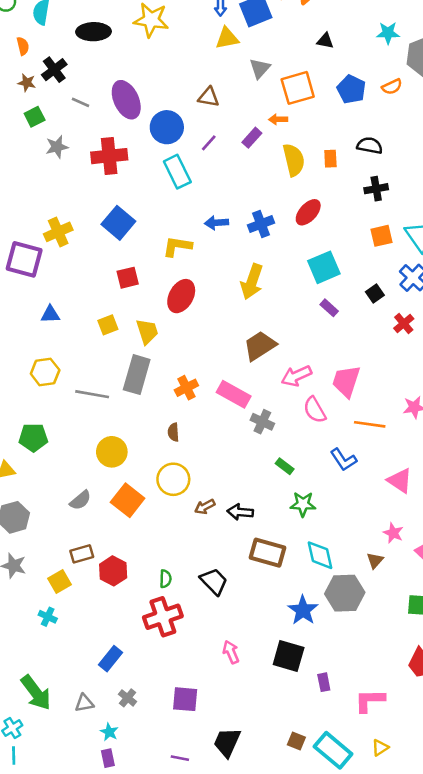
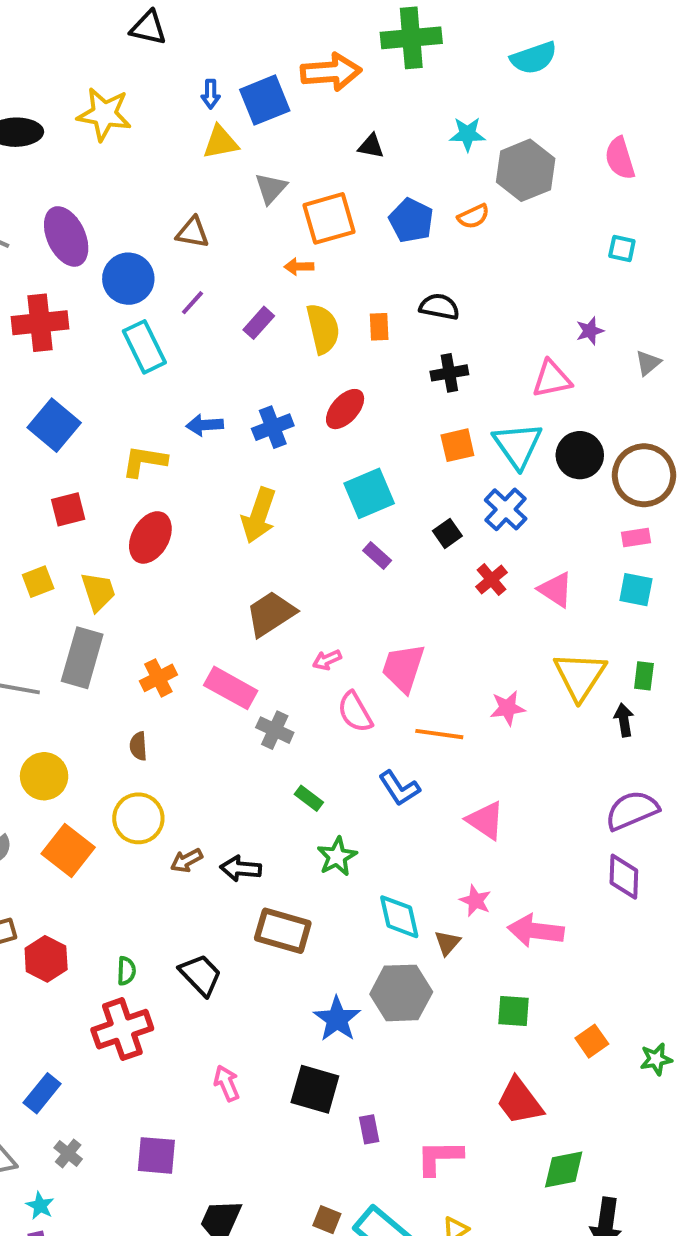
purple rectangle: (252, 138) -> (259, 323), moved
pink arrow: (296, 376) -> (327, 660), size x0.6
green star: (303, 504) -> (337, 856), turned -30
cyan diamond: (320, 555) -> (399, 917), moved

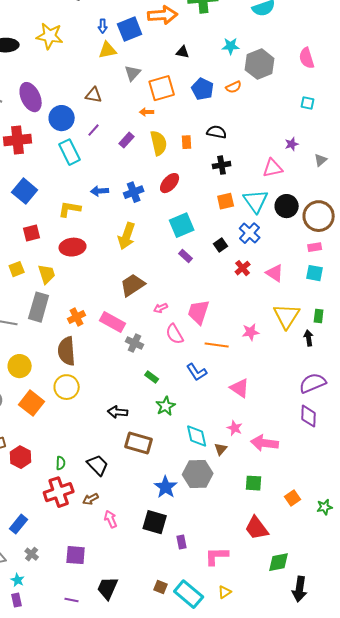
red ellipse: (150, 537) -> (73, 247), turned 55
brown semicircle: (138, 746) -> (67, 351), size x2.0
brown arrow: (187, 861) -> (91, 499), moved

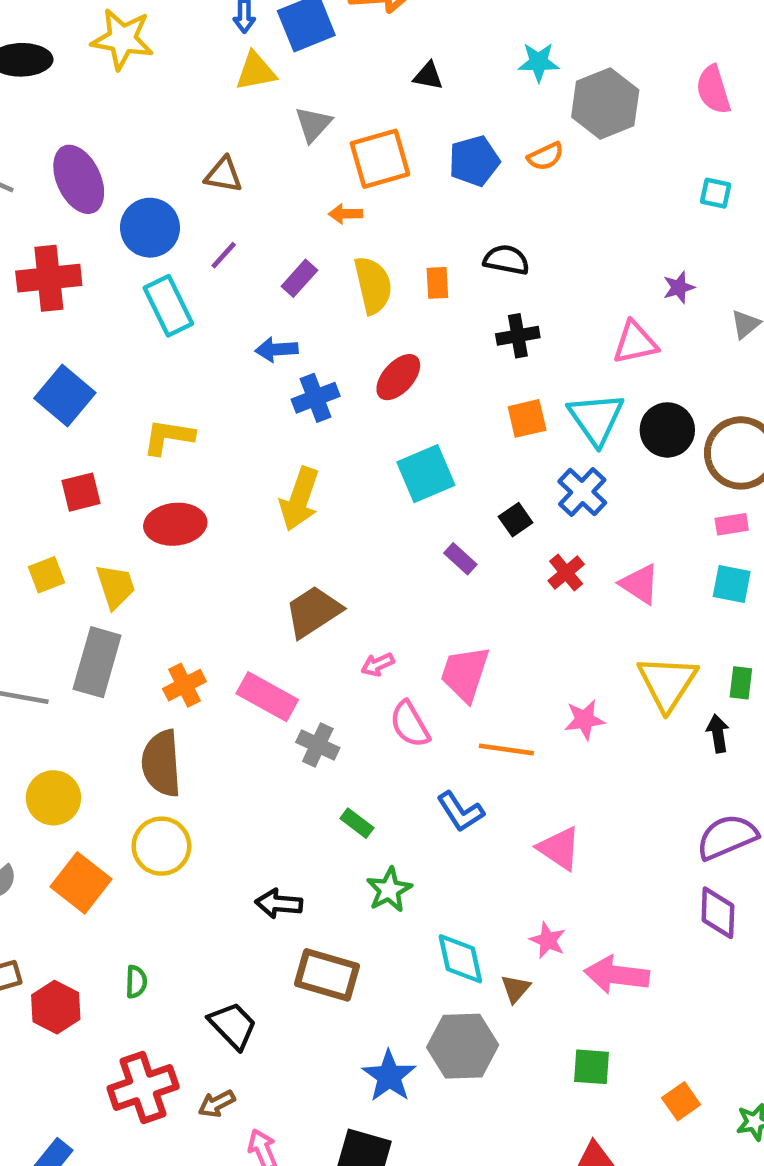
blue pentagon: (203, 89) -> (474, 161), turned 30
blue arrow: (100, 191) -> (276, 349), moved
purple rectangle: (186, 256) -> (460, 559), moved
green semicircle: (61, 463) -> (136, 982), moved

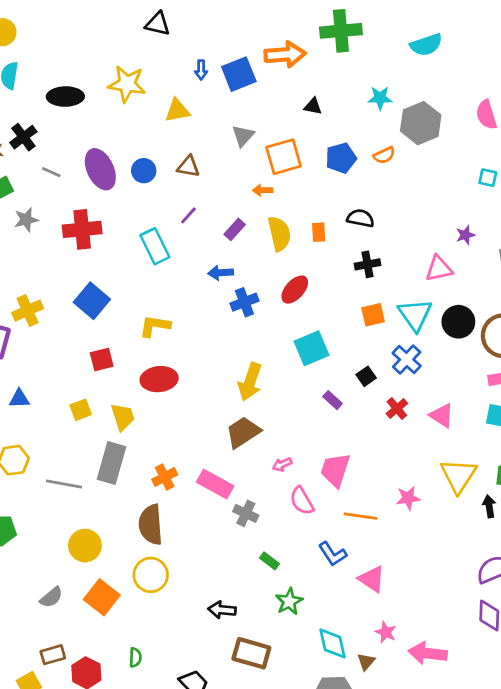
yellow triangle: (256, 71) -> (177, 111), moved
blue circle: (150, 228) -> (144, 171), moved, size x0.7
yellow arrow: (299, 499) -> (250, 382), moved
pink triangle: (559, 848) -> (372, 579), moved

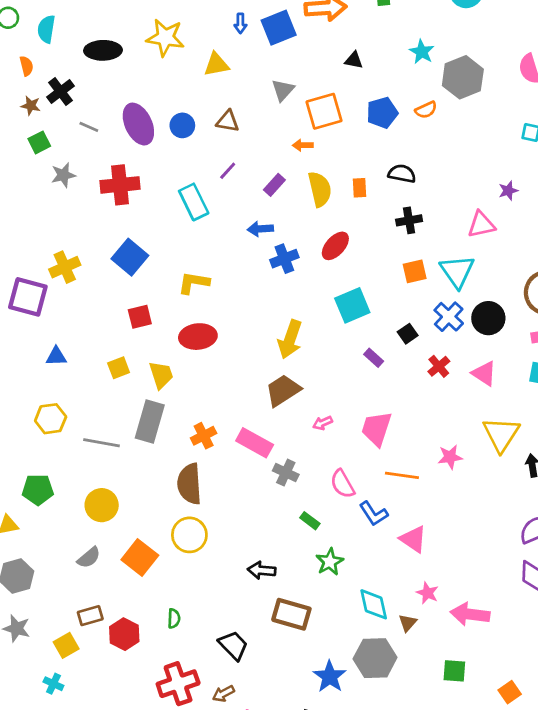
cyan star: (380, 98) -> (422, 52), turned 30
black circle: (458, 322) -> (488, 318), moved
pink semicircle: (302, 501) -> (342, 484), moved
yellow circle: (85, 546) -> (102, 505), moved

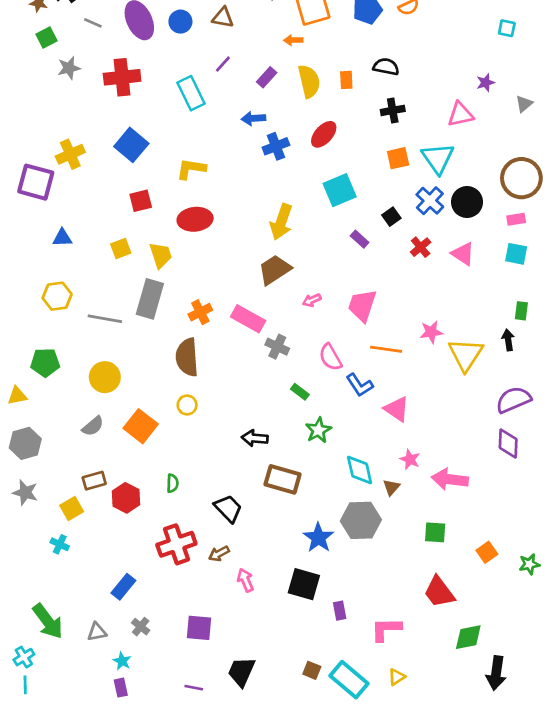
yellow triangle: (501, 434) -> (466, 355), moved
yellow circle: (189, 535) -> (187, 405), size x0.6

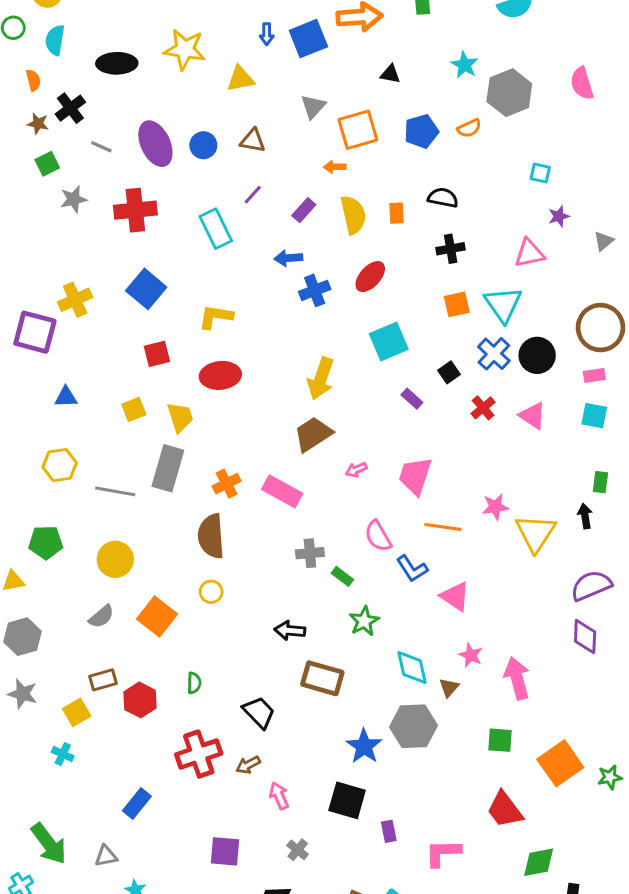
cyan square: (507, 28) -> (540, 173), moved
gray cross: (277, 347) -> (310, 553), moved, turned -30
pink arrow: (450, 479) -> (517, 678), turned 68
orange square: (487, 552) -> (560, 763), size x1.8
gray cross: (141, 627) -> (298, 850), moved

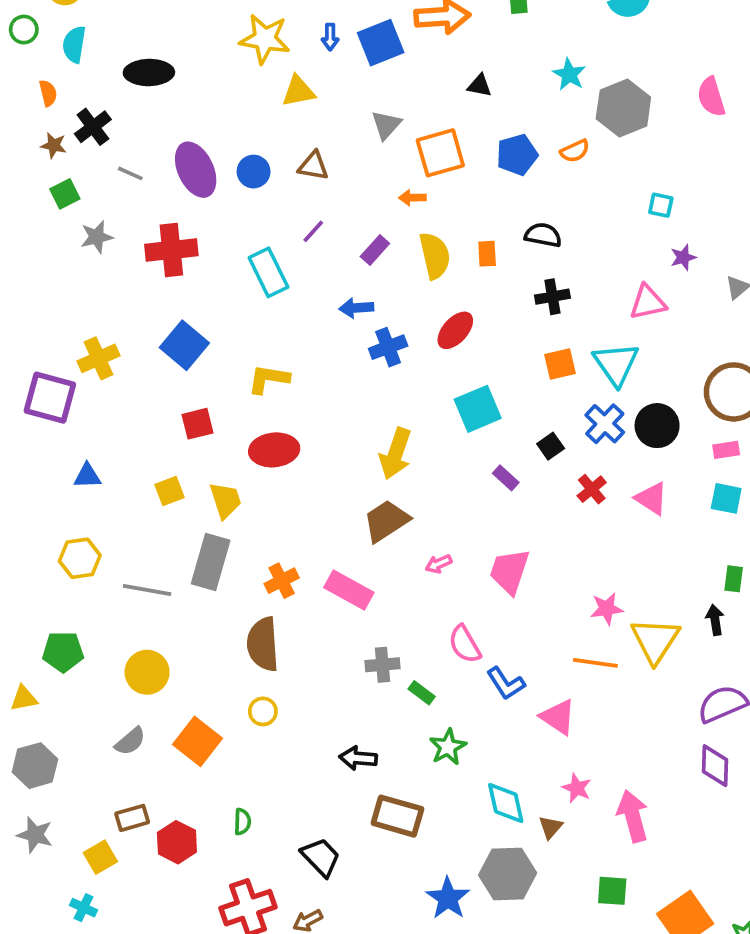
yellow star: (185, 49) -> (265, 39), moved
orange line: (443, 527) -> (595, 663), moved

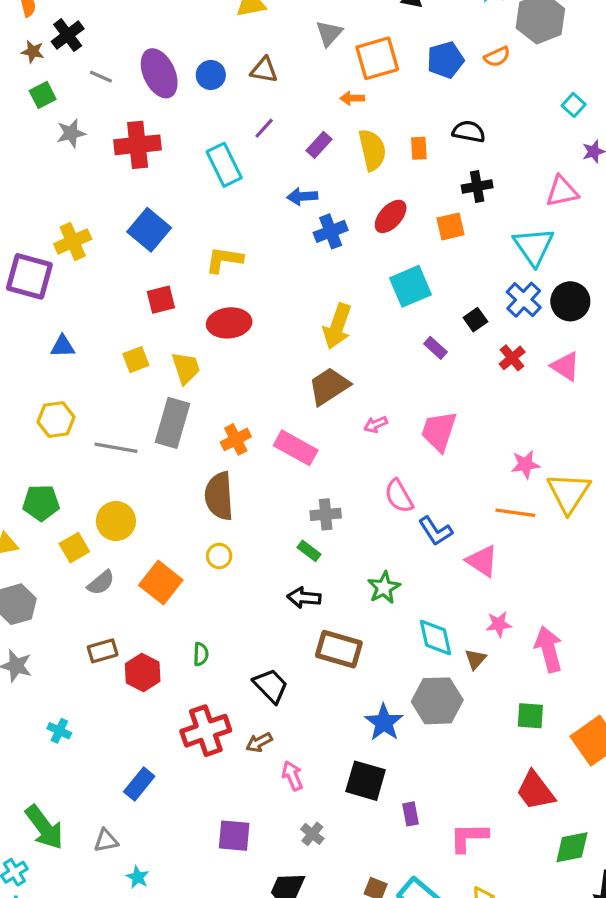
cyan square: (661, 205) -> (574, 105), turned 30
orange square: (560, 364) -> (450, 226), moved
green rectangle: (422, 693) -> (309, 551), moved
pink star: (577, 788) -> (499, 624), turned -30
yellow square: (100, 857) -> (74, 548), moved

